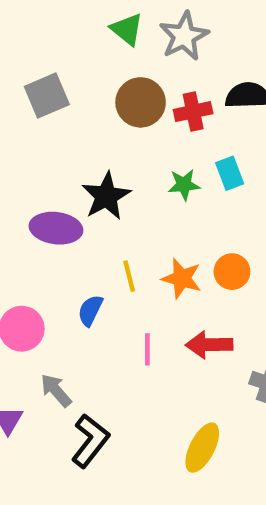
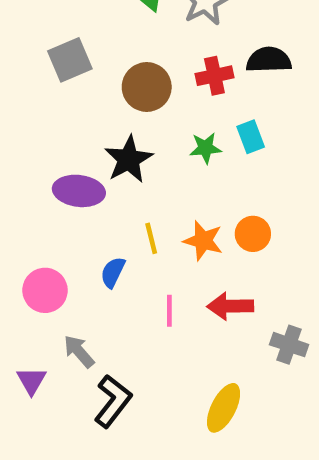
brown circle: (141, 102) -> (147, 87), moved

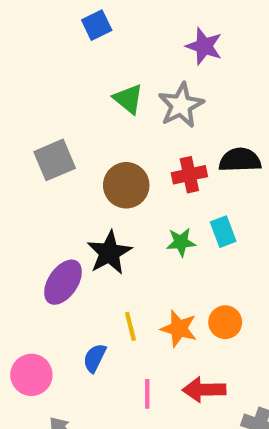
purple ellipse: (79, 191) -> (63, 282), turned -63

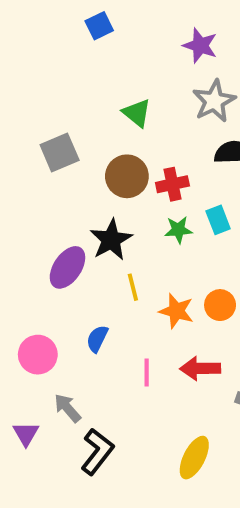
green triangle: (128, 99) -> (137, 113), moved
gray star: (181, 105) -> (214, 101), moved
red cross: (189, 175) -> (172, 184), moved
yellow line: (130, 326) -> (133, 287), moved

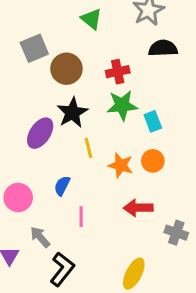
brown circle: (127, 176) -> (66, 69), moved
cyan rectangle: (218, 220) -> (153, 121), moved
green star: (178, 230) -> (122, 105), size x1.5
pink line: (147, 372) -> (81, 217), moved

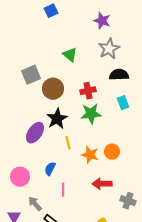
cyan rectangle: (153, 121) -> (123, 103), moved

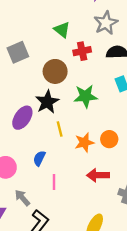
brown circle: (53, 89) -> (55, 71), moved
red cross: (88, 91) -> (82, 51), moved
orange star: (90, 155) -> (84, 142), turned -30

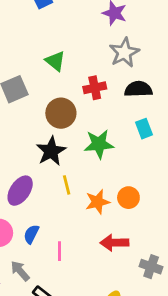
green triangle: (62, 30) -> (55, 61), moved
purple ellipse: (22, 118) -> (20, 191), moved
blue semicircle: (39, 158) -> (31, 234), moved

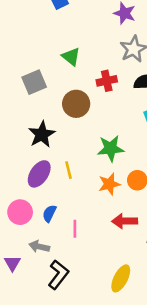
green star: (99, 144) -> (111, 148), moved
black star: (51, 151) -> (42, 134), moved
yellow line: (67, 185) -> (68, 170), moved
gray arrow: (20, 271) -> (39, 247), turned -36

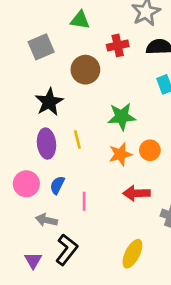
green triangle: (71, 57) -> (80, 20), turned -30
purple ellipse: (39, 174) -> (46, 144), turned -40
purple triangle: (12, 263) -> (33, 260), moved

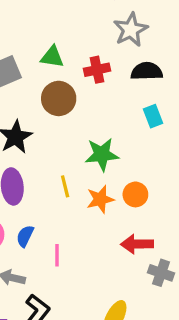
green triangle: (80, 20) -> (52, 57), moved
yellow line: (77, 140) -> (65, 186), moved
red arrow: (136, 193) -> (137, 244), moved

